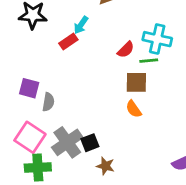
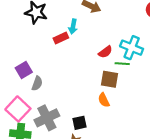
cyan arrow: (81, 25) -> (73, 27), turned -32
purple square: (29, 88) -> (24, 70), turned 35
black square: (90, 143) -> (80, 123), moved

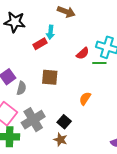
brown square: (110, 79) -> (50, 77), moved
orange semicircle: (104, 100) -> (85, 99), turned 64
black square: (80, 123) -> (64, 122), turned -32

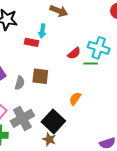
red rectangle: (40, 44) -> (31, 42), turned 40
gray semicircle: (21, 88) -> (20, 83), moved
black square: (64, 122) -> (53, 121), size x1.6

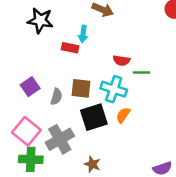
cyan cross: (99, 48) -> (114, 89), moved
red semicircle: (74, 53) -> (121, 60), turned 48
black square: (53, 121) -> (94, 117), moved, turned 30

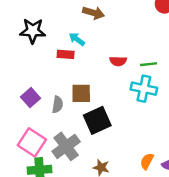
cyan arrow: (83, 34) -> (77, 39), turned 126
green line: (141, 73) -> (149, 64), moved
cyan cross: (114, 89) -> (144, 89), moved
orange semicircle: (123, 115) -> (147, 161), moved

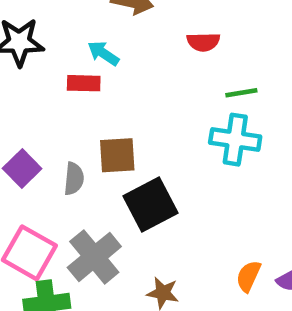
red semicircle: (118, 61) -> (203, 42), moved

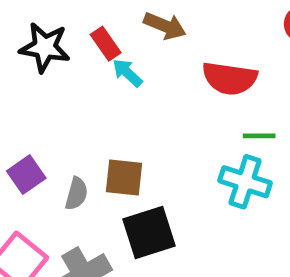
red semicircle: (203, 42) -> (230, 78), size x1.6
red rectangle: (84, 83) -> (106, 44), moved, turned 44

